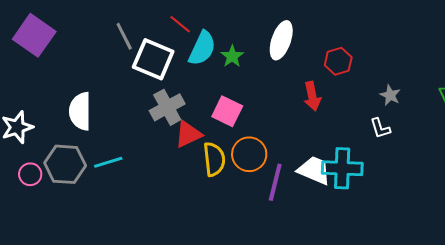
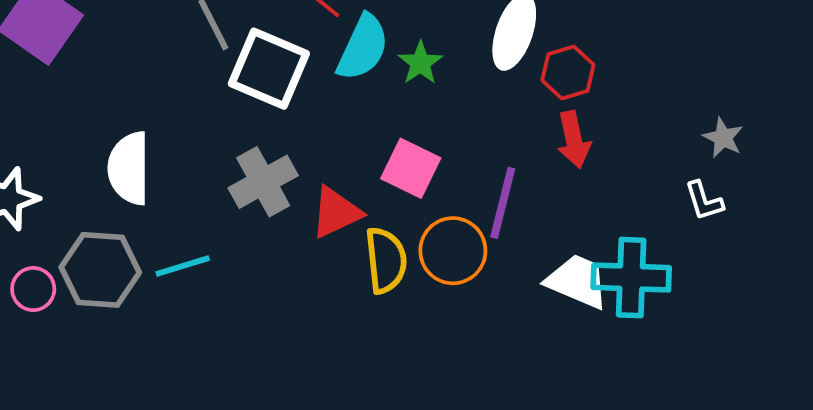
red hexagon: (338, 61) -> (568, 72), moved
gray cross: (167, 107) -> (263, 182), moved
purple line: (275, 182) -> (503, 203), moved

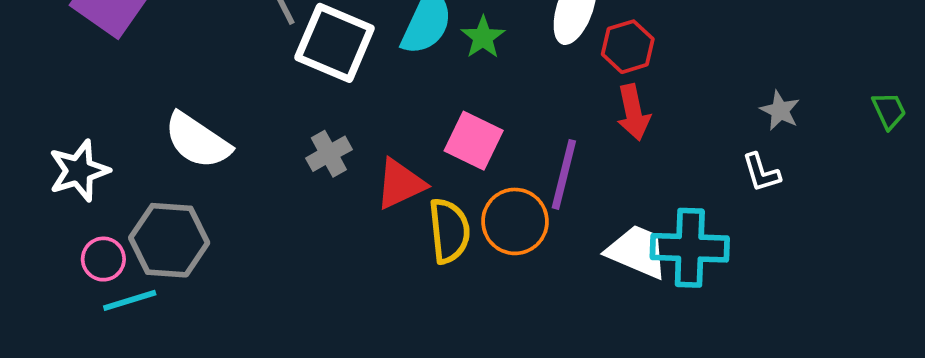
white semicircle: (129, 168) -> (197, 141), turned -56
gray cross: (263, 182) -> (329, 154), size x0.7
cyan line: (183, 266) -> (130, 300), moved

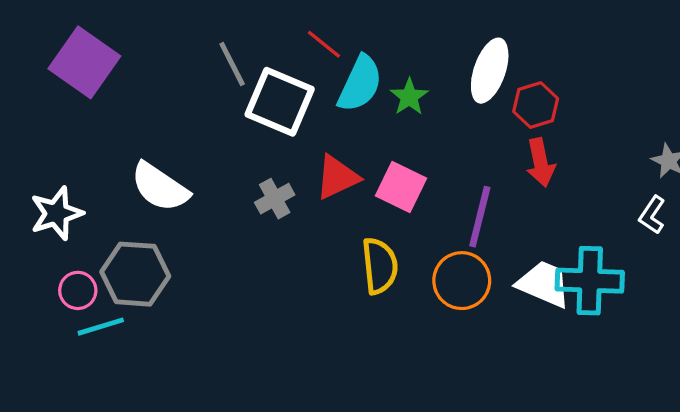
white L-shape: (761, 173) -> (652, 215), turned 51
red triangle: (400, 184) -> (337, 177), moved
orange circle: (515, 221) -> (462, 281), moved

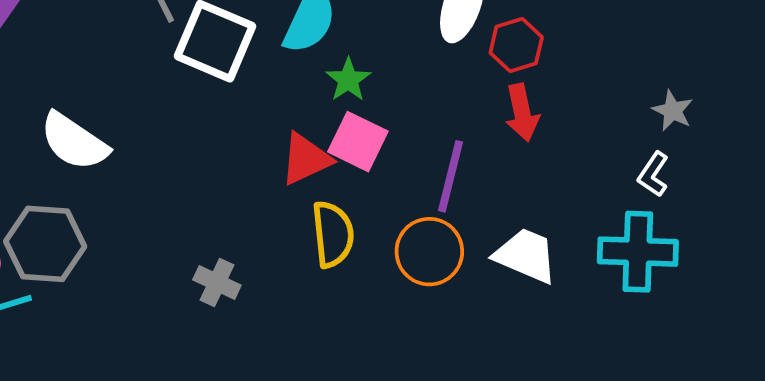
green star: (409, 97) -> (348, 80), moved
red triangle: (337, 177) -> (306, 159), moved
gray cross: (275, 199) -> (217, 282), moved, turned -36
cyan cross: (590, 281) -> (638, 252), moved

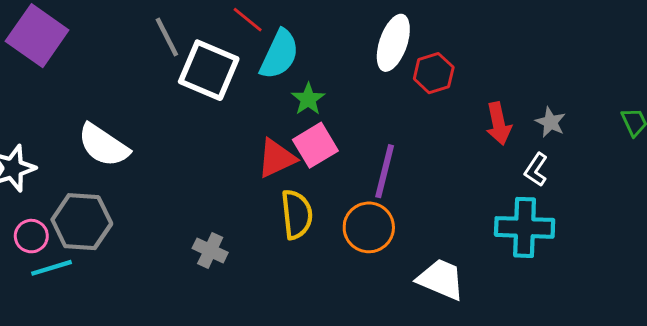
red arrow: (522, 113) -> (499, 124), moved
pink square: (358, 142) -> (315, 145), turned 33
white trapezoid: (526, 255) -> (441, 279), moved

